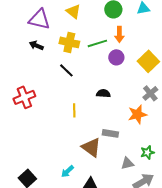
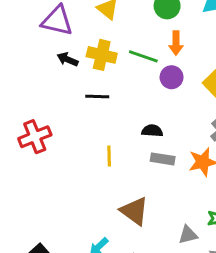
green line: (97, 43) -> (143, 56), turned 36
black arrow: (36, 45) -> (67, 59), moved
black line: (66, 70) -> (97, 97), turned -42
gray rectangle: (110, 133) -> (163, 159), moved

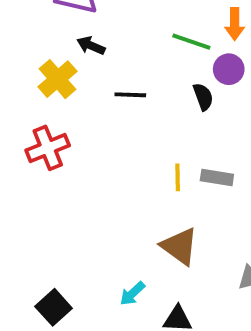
yellow cross: (102, 55) -> (58, 79), moved, turned 36
black semicircle: (152, 131) -> (203, 97), moved, turned 66
yellow line: (109, 156) -> (178, 177), moved

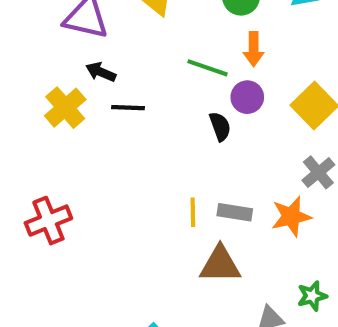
black line: (130, 95) -> (128, 108), moved
red cross: (48, 148) -> (48, 221), moved
brown triangle: (180, 246) -> (220, 265), moved, turned -36

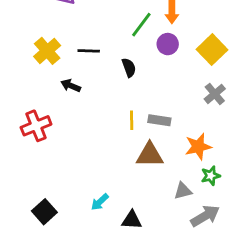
green line: (208, 68) -> (141, 25), turned -72
black arrow: (101, 72) -> (71, 86), moved
black semicircle: (220, 126) -> (129, 68), moved
orange star: (291, 216) -> (198, 147), moved

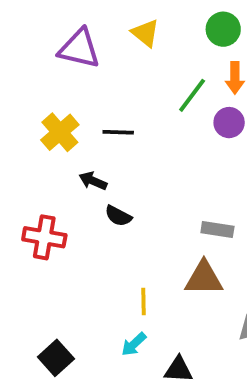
black semicircle: (129, 68) -> (118, 216), moved, turned 138
yellow line: (132, 120) -> (143, 301), moved
red cross: (36, 126) -> (44, 237), turned 32

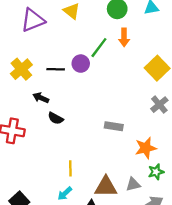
purple triangle: (79, 49) -> (33, 20), turned -35
purple circle: (229, 123) -> (81, 64), moved
brown triangle: (204, 278) -> (106, 187), moved

